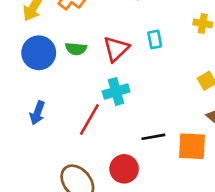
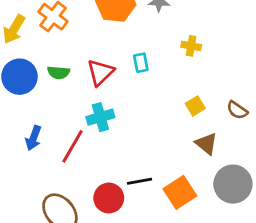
blue arrow: (37, 113) -> (33, 138), moved
black line: (153, 137) -> (139, 181), moved
orange square: (192, 146) -> (180, 192), moved, turned -36

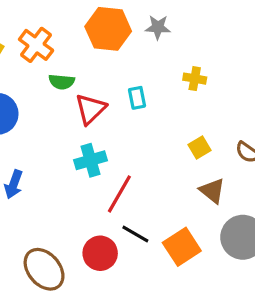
green semicircle: (59, 72) -> (62, 82), moved
red line: (72, 146) -> (119, 194), moved
black line: (139, 181) -> (135, 234), turned 40

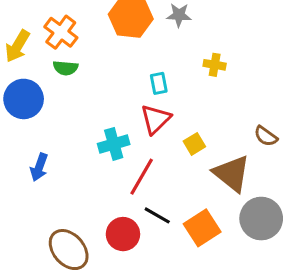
green semicircle: (62, 82) -> (66, 68), moved
red triangle: (91, 109) -> (156, 119), moved
yellow square: (199, 147) -> (194, 144), moved
brown triangle: (212, 191) -> (232, 173), size x1.5

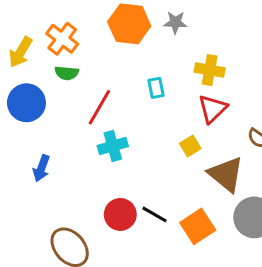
yellow cross: (215, 65) -> (210, 70), size x1.4
red triangle: (156, 119) -> (213, 109), moved
red line: (142, 177) -> (99, 107), moved
red circle: (123, 234) -> (120, 214), moved

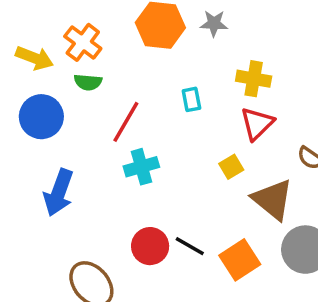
yellow arrow: (21, 52) -> (34, 58), turned -100
blue arrow: (41, 168) -> (59, 193), size x1.5

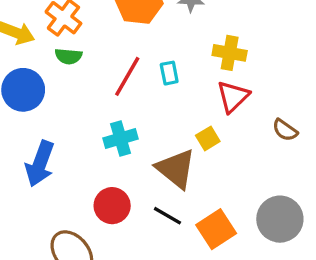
red line: (126, 122) -> (127, 76), moved
brown triangle: (273, 199) -> (176, 169), moved
red circle: (150, 246) -> (112, 206), moved

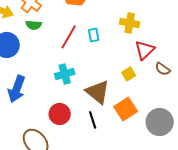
red triangle: (233, 97) -> (145, 50), moved
yellow square: (208, 138) -> (129, 74), moved
black line: (167, 216) -> (93, 120), turned 42
orange square: (216, 229) -> (126, 109), moved

